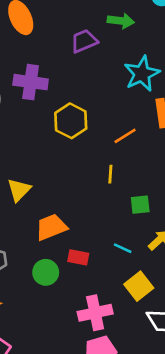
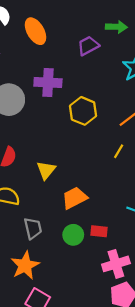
yellow line: (110, 174) -> (119, 151), turned 32
red rectangle: (78, 257) -> (99, 231), moved

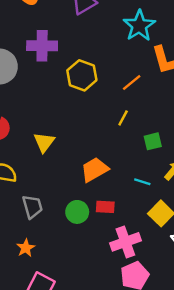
orange trapezoid: (75, 198) -> (95, 170), moved
orange star: (25, 265) -> (26, 248), size x0.6

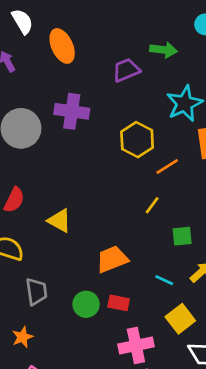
yellow hexagon: (82, 75) -> (137, 140), moved
yellow triangle: (44, 142) -> (59, 221), turned -45

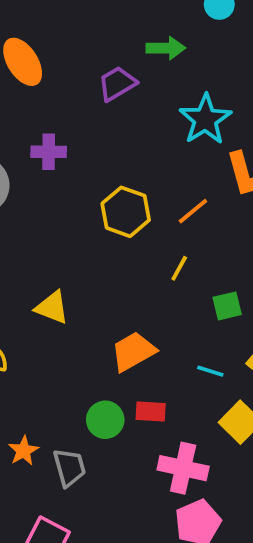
purple cross: (72, 111) -> (49, 152), size x0.7
yellow hexagon: (137, 140) -> (126, 212), moved
gray trapezoid: (36, 292) -> (69, 467), moved
orange star: (22, 337) -> (23, 451), moved
pink cross: (136, 345) -> (183, 468), turned 32

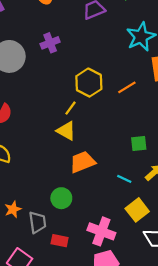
purple cross: (49, 152) -> (50, 43), turned -30
yellow line: (179, 268) -> (70, 108), moved
yellow triangle: (52, 307) -> (66, 131), moved
red rectangle: (151, 412) -> (60, 241), moved

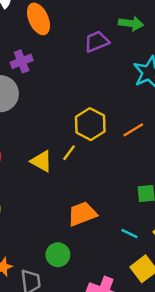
purple cross: (50, 43) -> (22, 61), moved
yellow triangle: (66, 131) -> (41, 161), moved

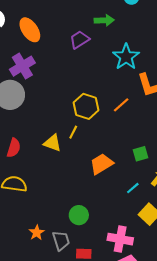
purple cross: (22, 61) -> (22, 66), size x1.4
orange trapezoid: (82, 214) -> (101, 164), moved
cyan line: (129, 233) -> (133, 188), turned -56

